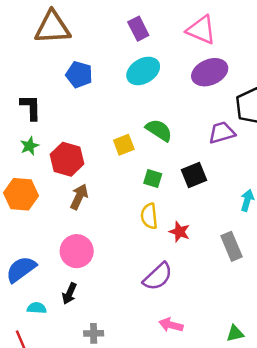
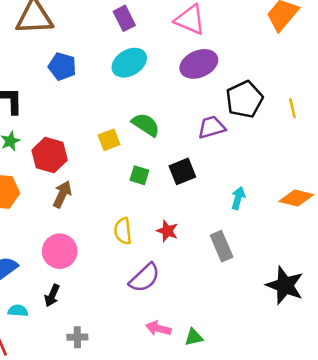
yellow semicircle: (149, 216) -> (123, 231), moved
green triangle: (235, 333) -> (194, 337), moved

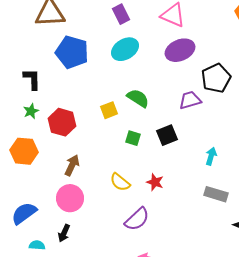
blue pentagon: (62, 66) -> (72, 52), size x1.5
brown arrow: (62, 194) -> (72, 165), moved
yellow semicircle: (123, 231) -> (120, 182), turned -45
gray rectangle: (222, 246) -> (216, 194), moved, turned -50

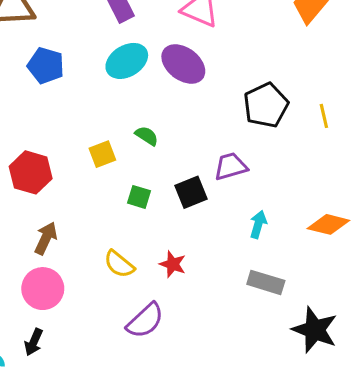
purple ellipse: (180, 50) -> (183, 64), moved, turned 60
blue pentagon: (72, 52) -> (46, 66), size x0.7
green semicircle: (138, 98) -> (147, 136), size x0.7
purple trapezoid: (190, 100) -> (231, 166), moved

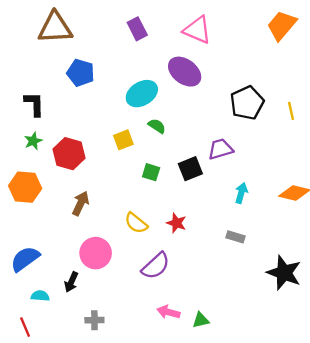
cyan ellipse: (127, 61) -> (142, 94), moved
gray rectangle: (266, 282) -> (235, 237), moved, size x0.7
pink circle: (43, 289) -> (96, 253), moved

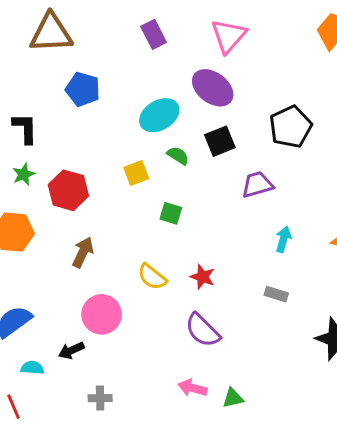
pink triangle: (197, 30) -> (229, 36), turned 48
black square: (190, 169) -> (220, 141), moved
purple semicircle: (156, 266) -> (203, 330), moved, turned 88
black arrow: (71, 282) -> (71, 350), turned 42

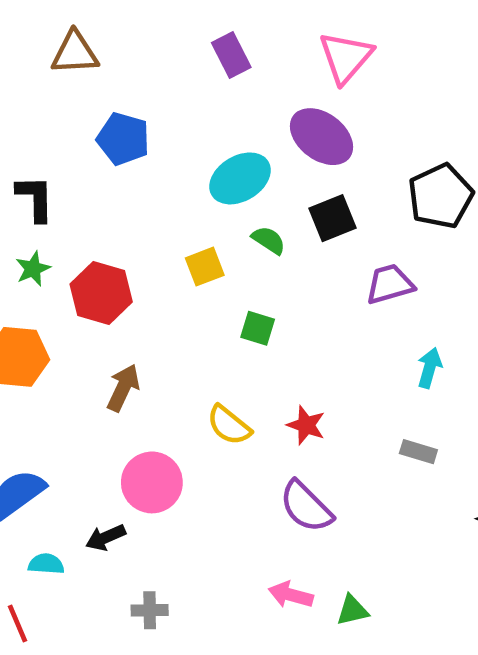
brown triangle: (51, 33) -> (75, 53), size x0.7

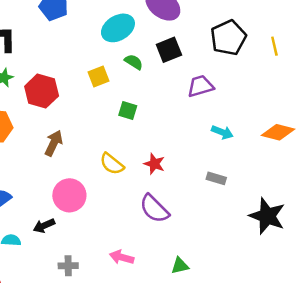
cyan arrow: (429, 368) -> (222, 132), turned 95
pink arrow: (291, 595) -> (122, 257), moved

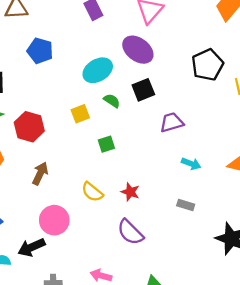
black pentagon: (228, 38) -> (207, 65), moved
green square: (128, 110) -> (106, 144), turned -35
black arrow: (44, 226) -> (31, 247), size x1.4

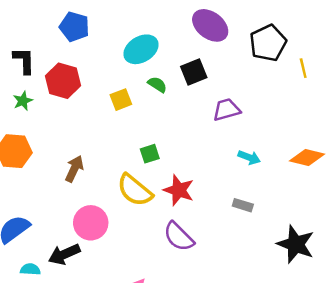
purple ellipse: (138, 50) -> (210, 25), moved
red hexagon: (29, 127) -> (63, 81), moved
green square: (106, 144) -> (150, 154), moved
yellow semicircle: (92, 192) -> (135, 190), size x1.4
red star: (130, 192) -> (179, 190), size x1.4

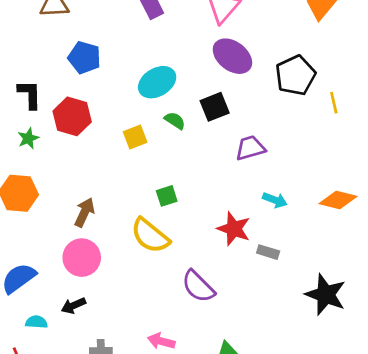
red star: (179, 190) -> (234, 229), moved
pink circle: (91, 223) -> (82, 258), moved
black arrow: (64, 254) -> (73, 306), size x0.7

